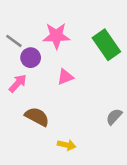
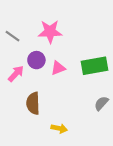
green rectangle: (106, 45) -> (95, 66), moved, turned -65
purple circle: (31, 58) -> (36, 60), moved
brown semicircle: (37, 117) -> (33, 103), turned -120

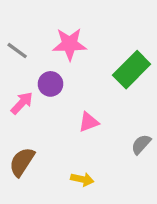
green rectangle: (95, 66) -> (132, 70), moved, turned -35
pink triangle: (58, 68) -> (89, 122), moved
brown semicircle: (33, 103) -> (22, 162), moved, turned 35

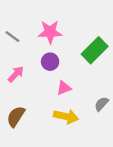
purple circle: (50, 84) -> (50, 62), moved
yellow arrow: (82, 179) -> (66, 116), moved, size x1.5

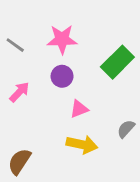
brown semicircle: (16, 116) -> (19, 161), moved

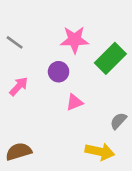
pink star: (62, 39) -> (74, 40), moved
yellow arrow: (82, 144) -> (100, 152), moved
brown semicircle: (19, 161) -> (19, 152), turned 40

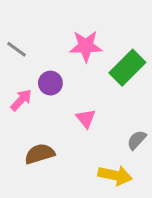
purple circle: (59, 72) -> (50, 83), moved
pink triangle: (74, 102) -> (86, 118), turned -48
brown semicircle: (19, 152) -> (40, 154), moved

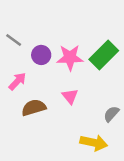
pink star: (86, 46) -> (70, 57), moved
purple circle: (50, 83) -> (41, 55), moved
brown semicircle: (40, 154) -> (34, 108), moved

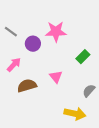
green rectangle: (104, 55) -> (83, 57), moved, size x0.6
pink star: (70, 57) -> (56, 32), moved

